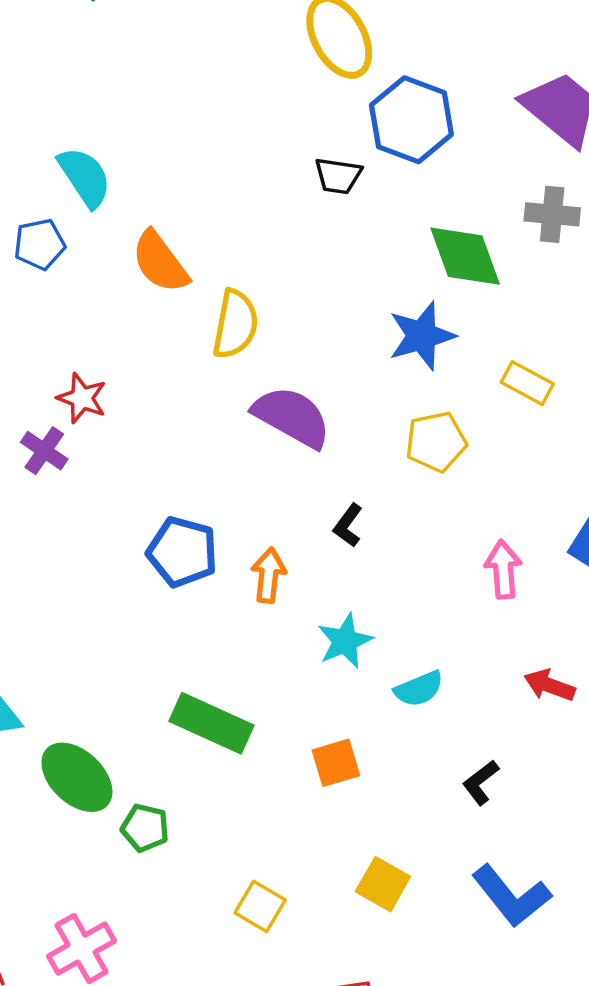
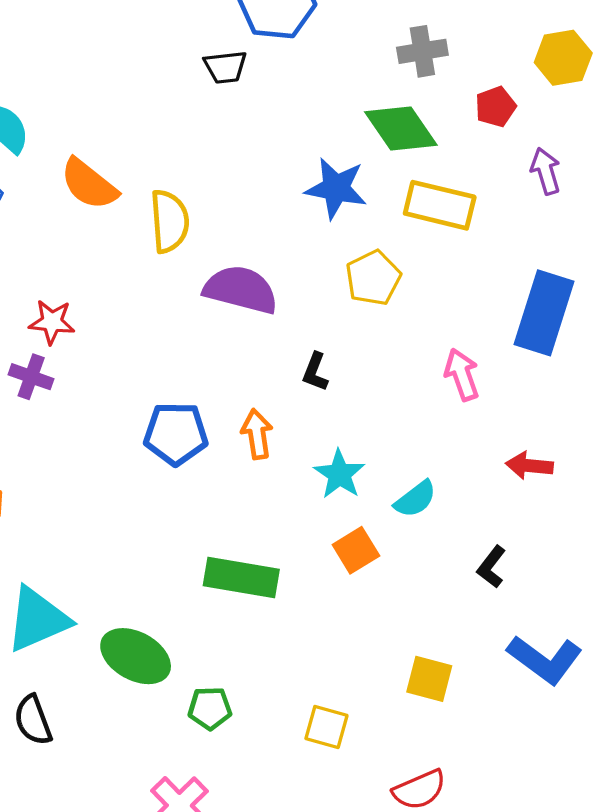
green diamond: (465, 256) -> (401, 128), moved
blue star: (422, 336) -> (336, 188), turned -30
yellow rectangle: (527, 383) -> (440, 205), size x1.5
orange square: (336, 763) -> (356, 550), moved
green pentagon: (145, 828) -> (210, 708), moved

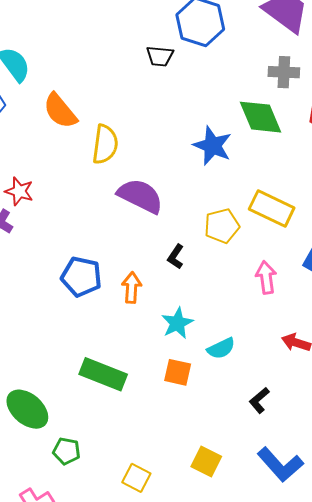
yellow rectangle: (440, 205) -> (272, 209), moved
yellow pentagon: (373, 278) -> (222, 226), moved
orange square: (356, 550) -> (178, 372), turned 32

